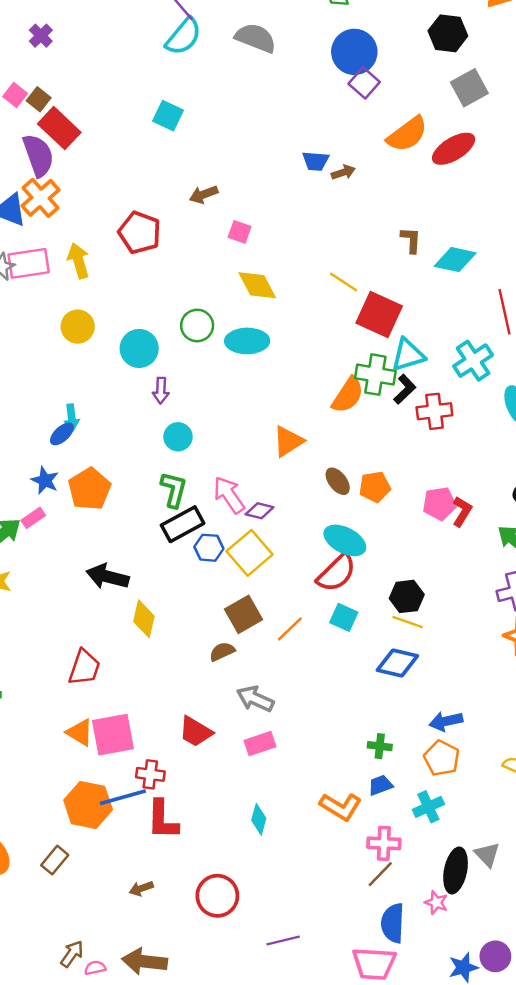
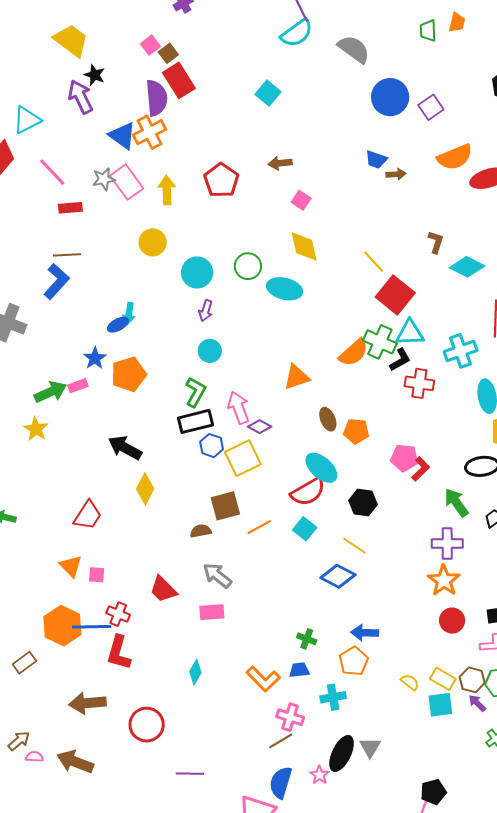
blue circle: (354, 52) -> (390, 97), moved
pink rectangle: (29, 263) -> (127, 182), turned 48
black hexagon: (407, 596) -> (363, 502), moved
pink square: (113, 735) -> (97, 575), size x0.5
brown arrow: (141, 888) -> (87, 703), size x1.8

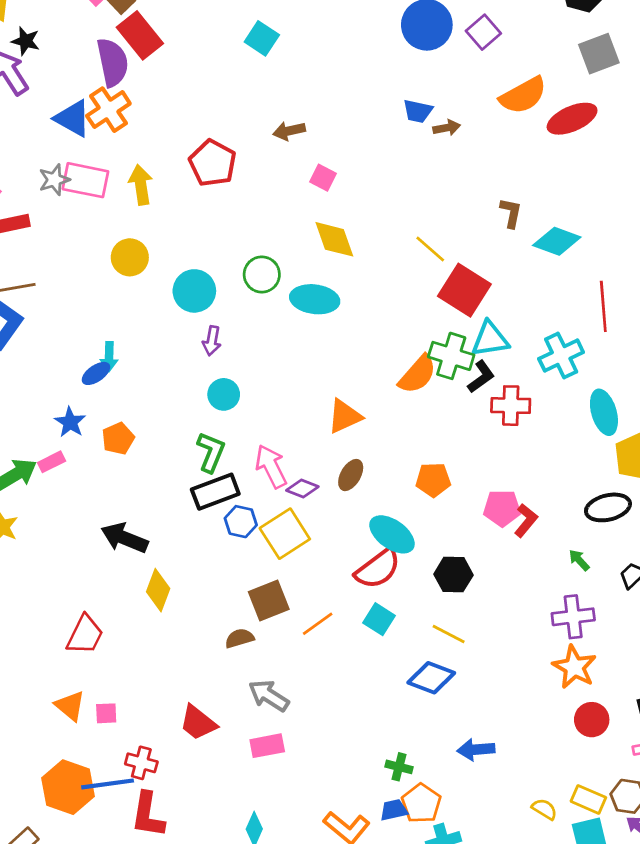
pink rectangle: (127, 182) -> (85, 180), turned -36
orange pentagon: (129, 374) -> (118, 439), size x0.7
brown ellipse: (328, 419) -> (351, 475), moved, turned 60
green arrow: (456, 503) -> (579, 560), size x0.6
orange pentagon: (354, 661) -> (421, 803), moved

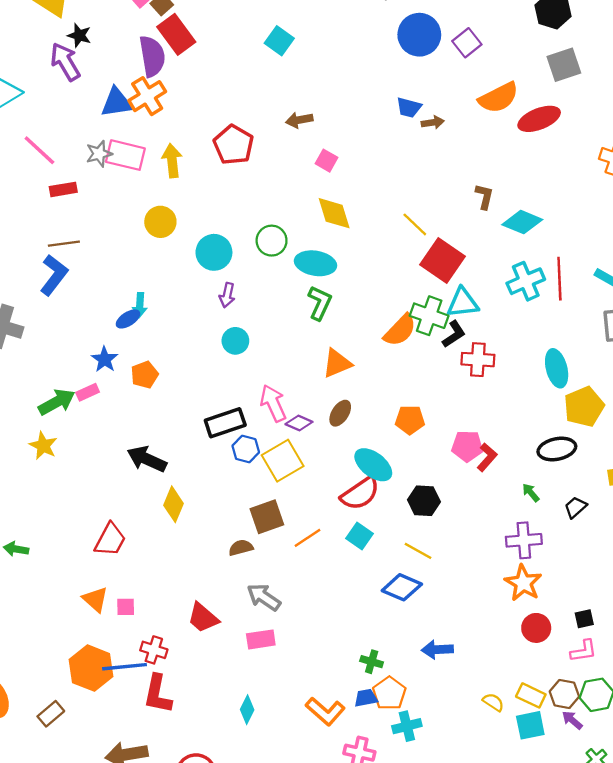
blue triangle: (73, 118) -> (117, 102), turned -40
cyan cross: (561, 356) -> (526, 281), moved
green L-shape: (211, 452) -> (320, 303), moved

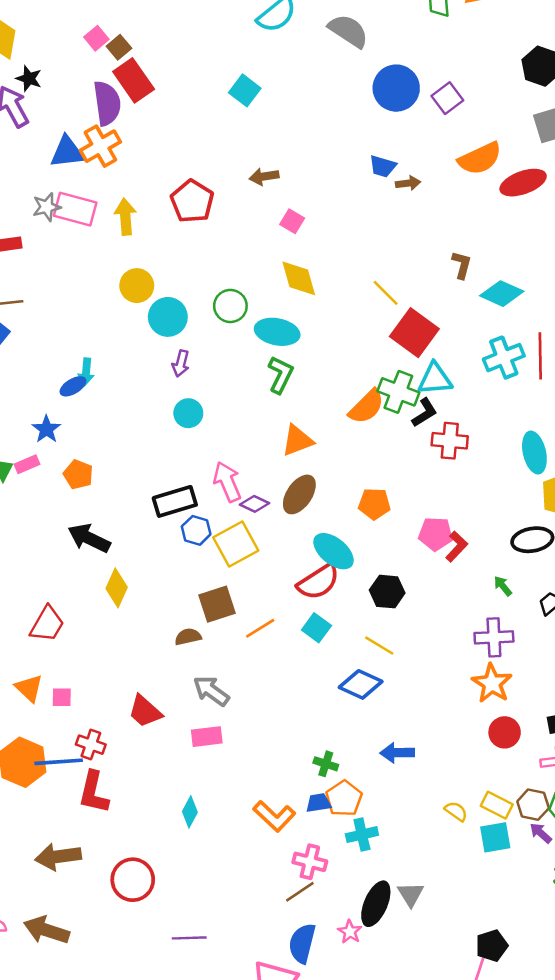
yellow circle: (160, 222) -> (137, 286), moved
orange pentagon: (145, 375) -> (78, 474), moved, turned -30
brown ellipse: (340, 413) -> (299, 494), size x1.4

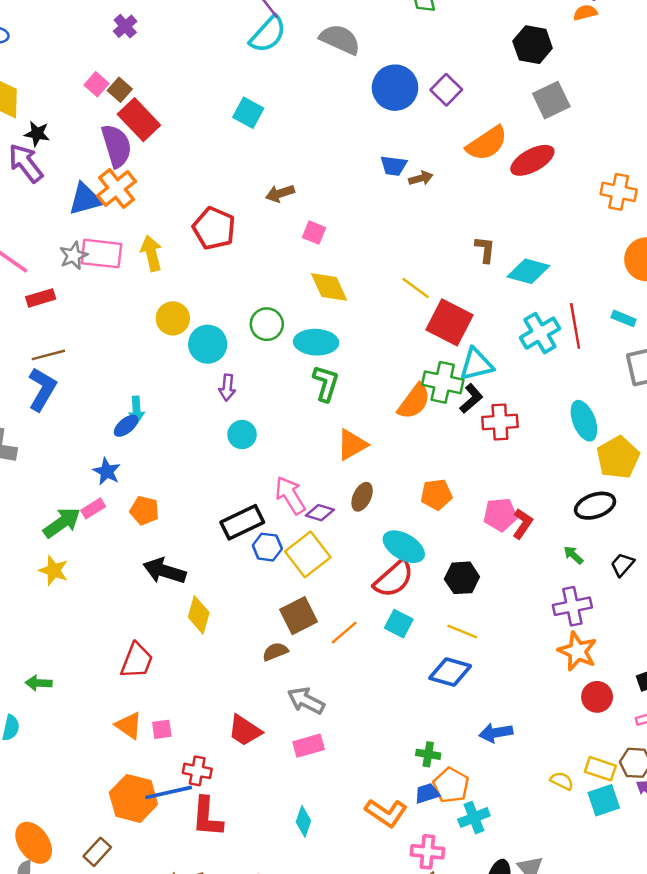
brown ellipse: (299, 494) -> (362, 497), size x0.7

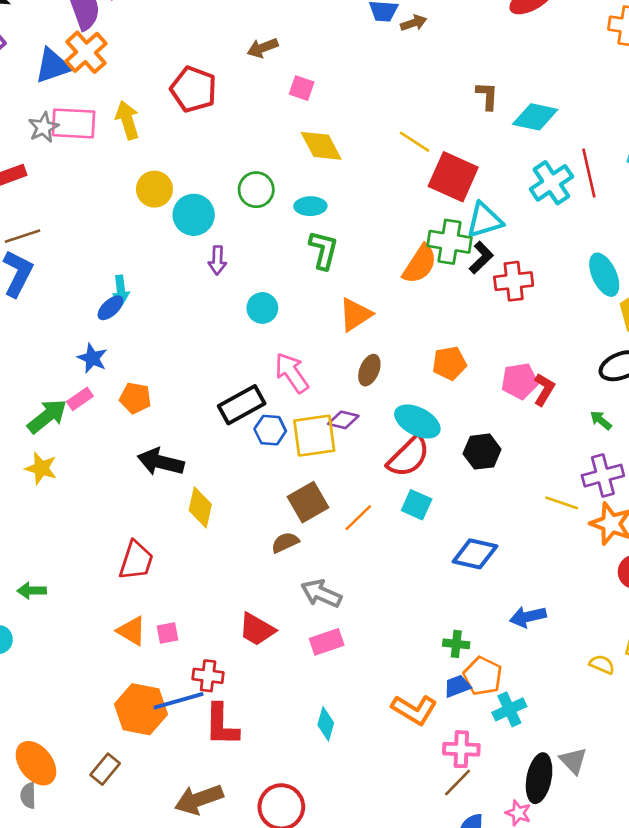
cyan ellipse: (316, 342) -> (310, 206), size x0.7
cyan circle: (242, 435) -> (262, 308), moved
purple diamond: (320, 513) -> (343, 420), moved
yellow square: (308, 554) -> (314, 436), turned 33
yellow line: (462, 631) -> (562, 503), moved

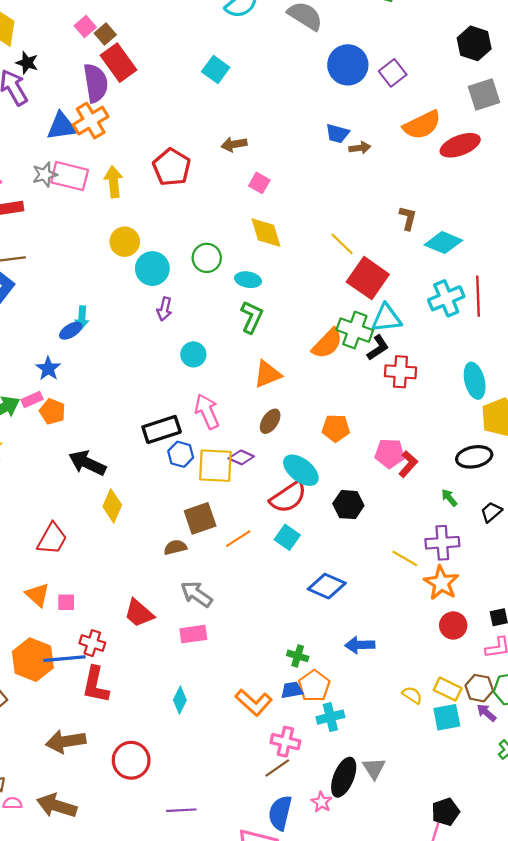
orange pentagon: (135, 398) -> (52, 411), moved

